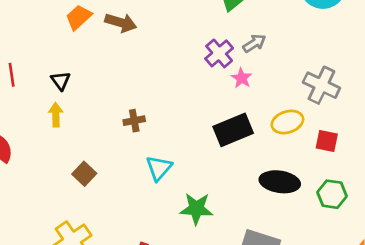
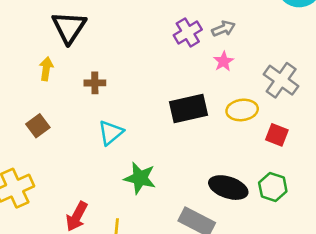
pink star: (242, 78) -> (224, 61), moved
black triangle: (61, 81) -> (69, 27), moved, size x1.8
yellow arrow: (56, 115) -> (46, 69), moved
black ellipse: (280, 182) -> (228, 188), moved

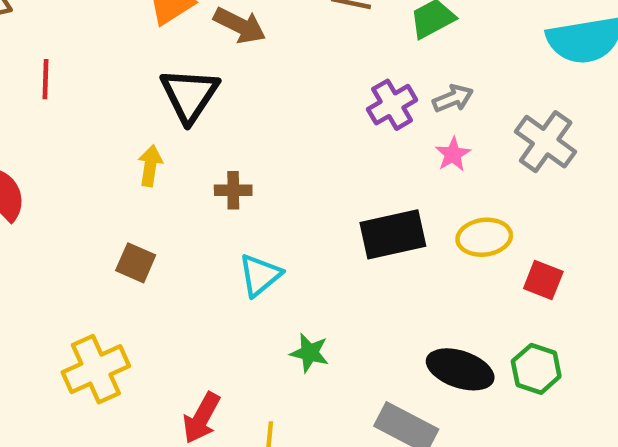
gray cross: (281, 80) -> (546, 142), moved
brown square: (38, 126) -> (136, 263), turned -30
green star: (140, 178) -> (310, 353), size x0.7

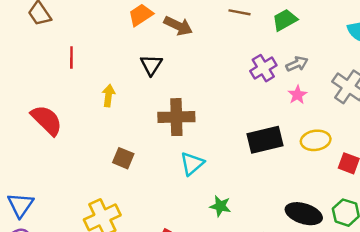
black triangle: (189, 95) -> (151, 65), size x0.7
yellow arrow: (150, 166) -> (109, 96), moved
brown cross: (233, 190) -> (176, 117), size x1.8

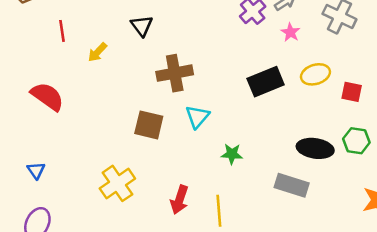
yellow arrow: (109, 96) -> (97, 52), moved, turned -135
brown square: (123, 158) -> (149, 125), moved, size x1.4
blue triangle: (20, 205) -> (36, 170), moved, size x0.7

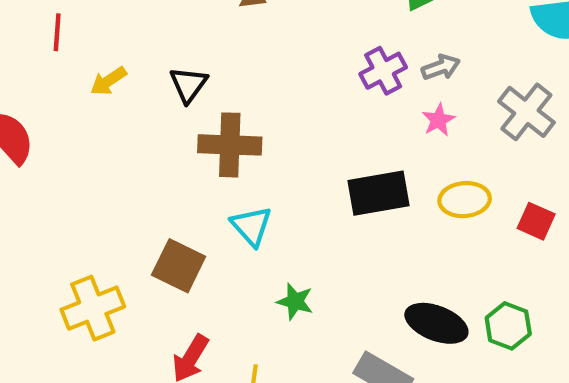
black triangle: (142, 26) -> (188, 85), moved
red square: (352, 92) -> (536, 221), moved
cyan triangle: (197, 117) -> (251, 226), turned -35
brown square: (149, 125) -> (179, 266), moved

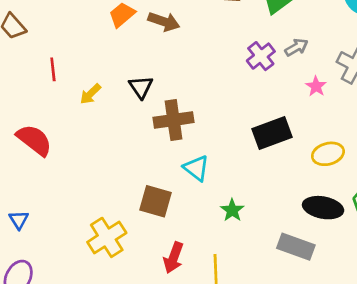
pink star: (438, 120) -> (316, 86), moved
yellow ellipse: (465, 200) -> (328, 154), moved
green star: (295, 301) -> (232, 210), turned 30

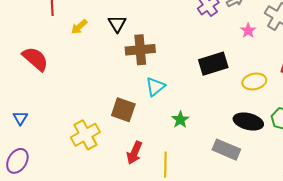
cyan triangle: (196, 168) -> (155, 87), turned 40

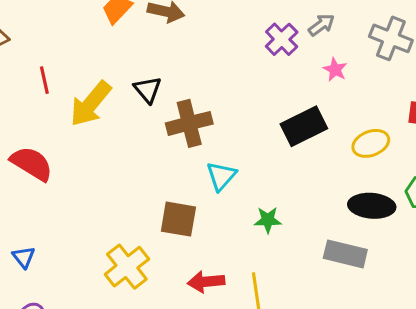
yellow arrow: (79, 27) -> (91, 104), size x1.8
pink star: (248, 31) -> (335, 70), moved
green star: (180, 120) -> (268, 220), turned -30
red arrow: (134, 153) -> (206, 282), turned 70

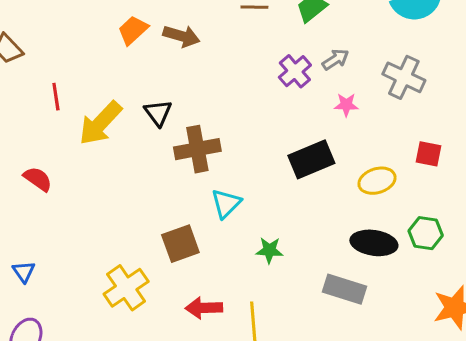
pink star: (335, 70) -> (346, 105), turned -30
red semicircle: (32, 164) -> (38, 179), size x0.7
brown square: (178, 219) -> (180, 244), turned -33

